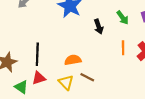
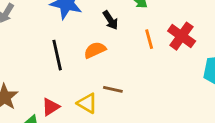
black line: (37, 54) -> (57, 55), moved
orange semicircle: (73, 60) -> (95, 50), moved

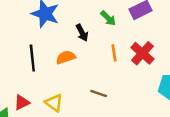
brown line: (113, 89) -> (99, 94), moved

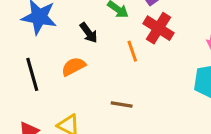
red cross: (142, 53) -> (159, 28), moved

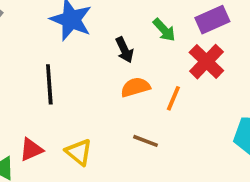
orange line: (132, 51) -> (173, 98), moved, turned 30
orange semicircle: (73, 66) -> (135, 87), moved

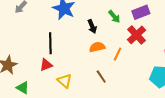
brown line: (145, 141) -> (101, 77), turned 32
red triangle: (31, 150) -> (46, 65), moved

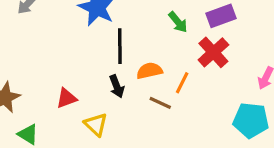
black arrow: (92, 26) -> (117, 86), moved
black line: (50, 43) -> (120, 46), moved
brown line: (101, 77) -> (160, 103), moved, turned -32

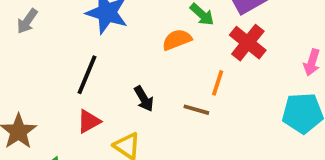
black line: (120, 46) -> (87, 75), moved, turned 32
orange semicircle: (149, 71) -> (177, 40), moved

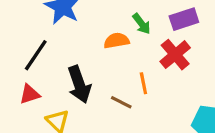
orange line: (218, 83) -> (143, 83), turned -40
black arrow: (144, 99) -> (79, 84), size x1.6

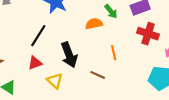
red cross: (175, 55) -> (148, 34), moved, turned -30
brown line: (121, 102) -> (98, 75), moved

